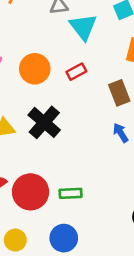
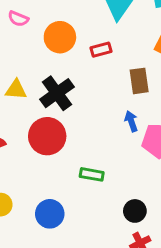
red circle: (31, 192) -> (47, 136), moved
green rectangle: (71, 193) -> (92, 174), moved

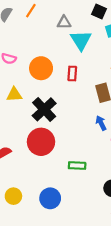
red rectangle: (101, 50) -> (72, 73), turned -64
yellow triangle: (16, 90) -> (14, 94), moved

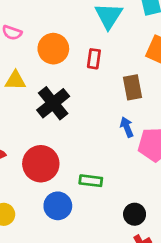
red circle: (41, 142) -> (41, 164), moved
blue circle: (50, 198) -> (58, 206), moved

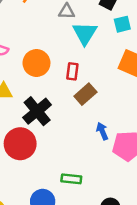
brown rectangle: (133, 87) -> (85, 94), moved, turned 60
red circle: (41, 164) -> (20, 144), moved

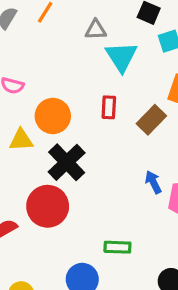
orange circle: (36, 63) -> (53, 116), moved
brown rectangle: (85, 94) -> (151, 120), moved

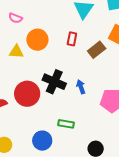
black cross: (67, 162) -> (54, 82), moved, turned -30
blue arrow: (153, 182) -> (81, 87), moved

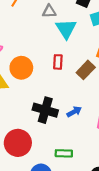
blue arrow: (81, 87) -> (74, 112), turned 88
red circle: (27, 94) -> (18, 143), moved

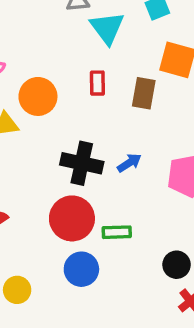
brown rectangle: (86, 70) -> (144, 93), turned -30
red circle: (18, 143) -> (72, 218), moved

